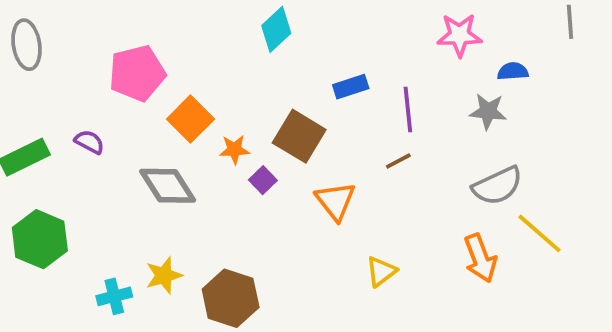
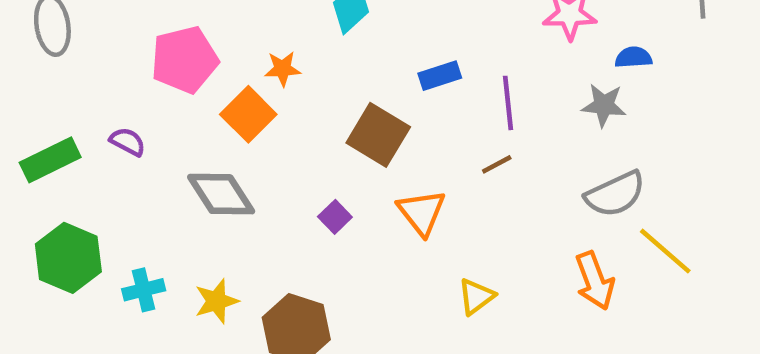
orange star: (234, 150) -> (283, 69), moved
purple square: (263, 180) -> (335, 217), moved
cyan cross: (114, 296) -> (144, 290), moved

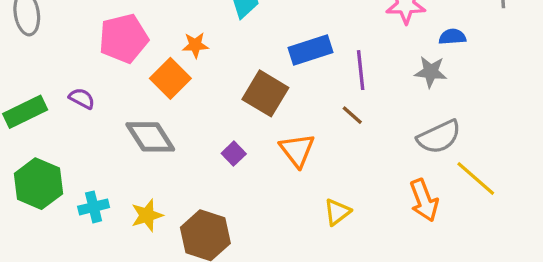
blue rectangle: (440, 76) -> (311, 50), size x1.4
brown line: (497, 164) -> (352, 115), turned 70

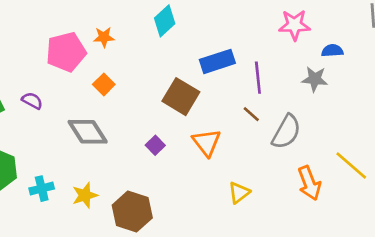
orange star: (195, 45) -> (104, 37), moved
orange square: (170, 78) -> (104, 84), size x0.7
gray semicircle: (439, 137) -> (286, 132), moved, turned -36

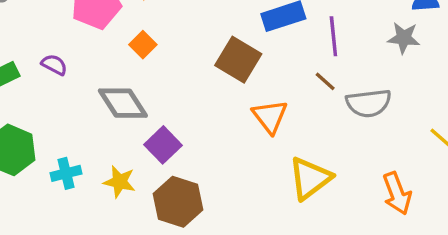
gray semicircle: (286, 132) -> (369, 103), turned 54
purple square: (155, 145) -> (163, 145), moved, size x1.5
orange arrow: (309, 183) -> (397, 193), moved
yellow triangle: (239, 193) -> (310, 178), size x1.6
yellow star: (85, 195) -> (119, 182), turned 30

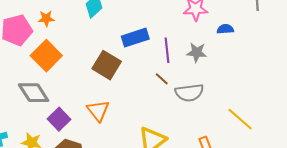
gray star: (404, 38) -> (197, 52), moved
orange square: (143, 45) -> (46, 56), size x1.8
orange triangle: (270, 116) -> (98, 111), moved

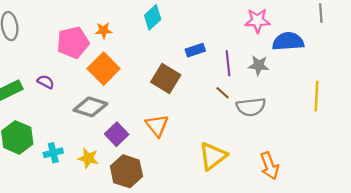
blue semicircle: (225, 29) -> (288, 41), size x1.8
blue rectangle: (135, 38) -> (195, 50), size x0.7
gray diamond: (34, 93) -> (90, 107), turned -40
yellow line: (240, 119) -> (316, 96), moved, turned 52

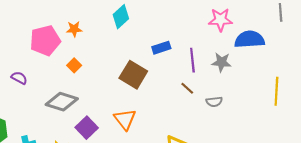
orange square: (104, 69) -> (74, 65), size x0.5
gray semicircle: (251, 107) -> (214, 102), size x0.6

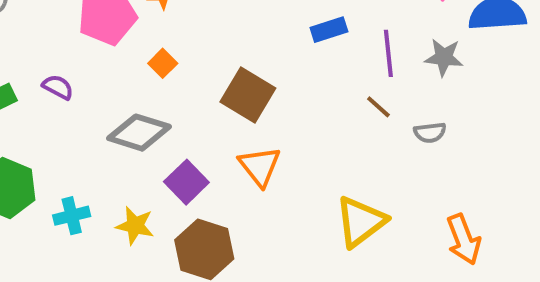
brown square: (133, 75) -> (248, 95), moved

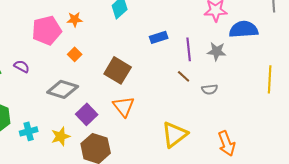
yellow star: (135, 226) -> (61, 136), turned -30

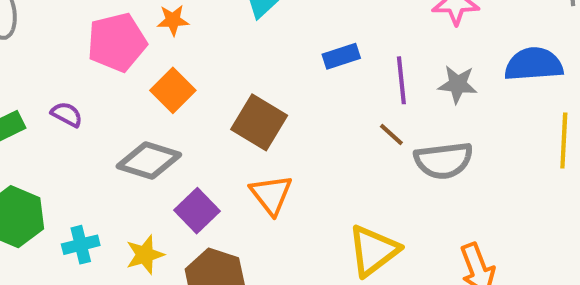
blue semicircle: (244, 29) -> (534, 64), moved
orange square: (75, 54) -> (173, 90), size x1.5
gray semicircle: (210, 89) -> (444, 160), size x1.8

